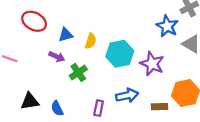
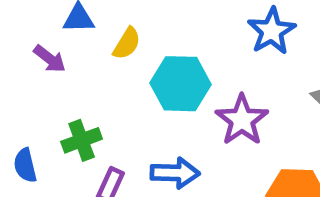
blue star: (167, 26) -> (272, 31), moved
green cross: (78, 72) -> (82, 140), moved

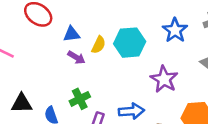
purple arrow: (50, 59) -> (76, 57), moved
cyan hexagon: (180, 84) -> (130, 43), moved

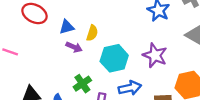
cyan hexagon: (130, 43) -> (114, 58), moved

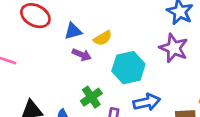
yellow semicircle: (92, 33) -> (103, 38), turned 42
purple star: (155, 55) -> (174, 48), moved

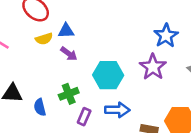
yellow semicircle: (103, 38) -> (44, 39), moved

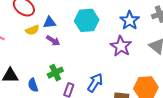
cyan hexagon: (108, 75) -> (87, 20), moved
blue arrow: (117, 110) -> (95, 83), turned -54

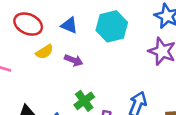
blue triangle: (49, 22) -> (69, 25), moved, turned 40

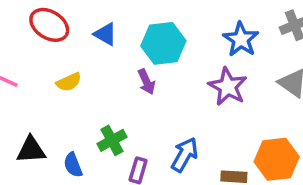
yellow semicircle: (45, 52) -> (69, 82), moved
purple arrow: (74, 60) -> (146, 82), moved, turned 36

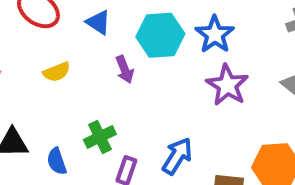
blue star: (241, 39) -> (215, 34), moved
purple arrow: (146, 82) -> (125, 69), moved

